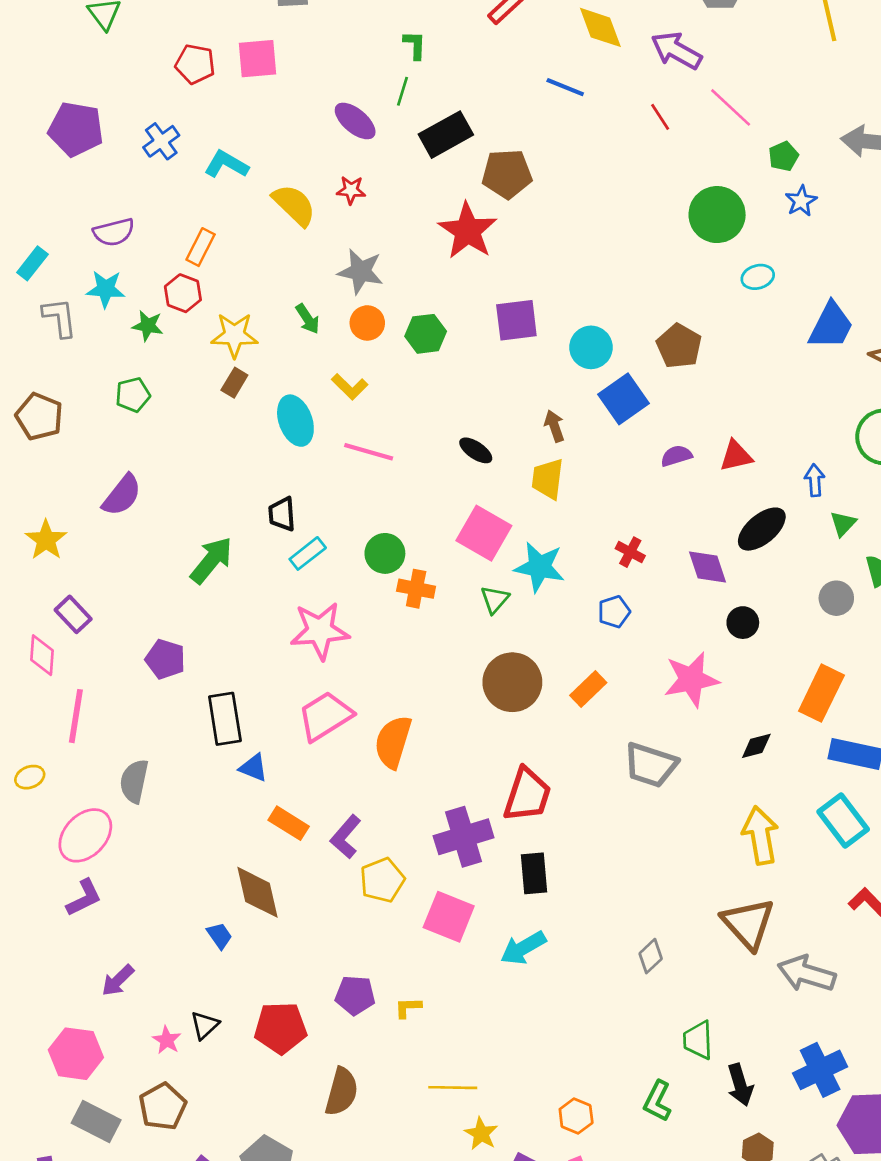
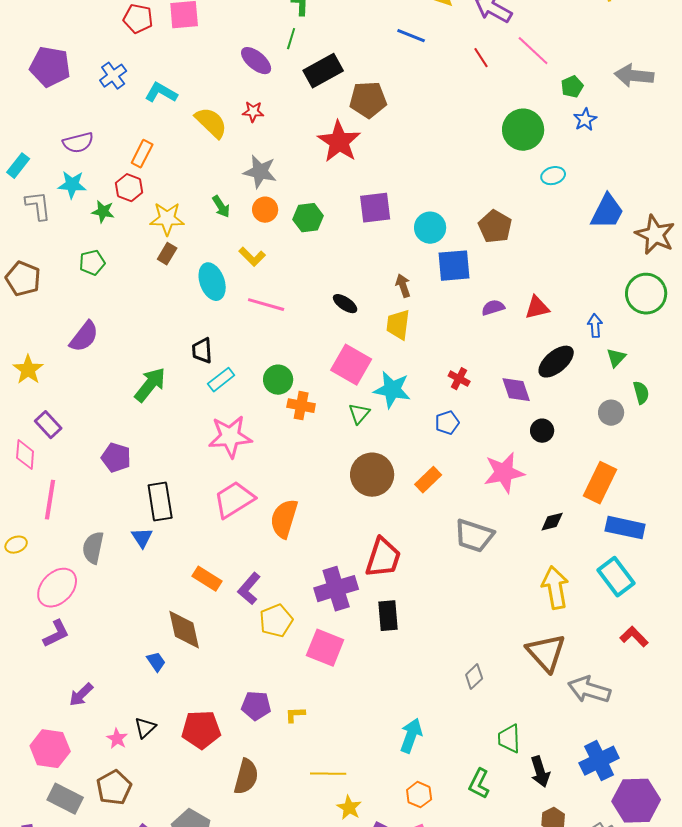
blue square: (624, 399) -> (454, 266), turned 30
blue triangle: (253, 768) -> (142, 538), moved, turned 35
cyan arrow: (523, 948) -> (411, 736), moved, turned 140

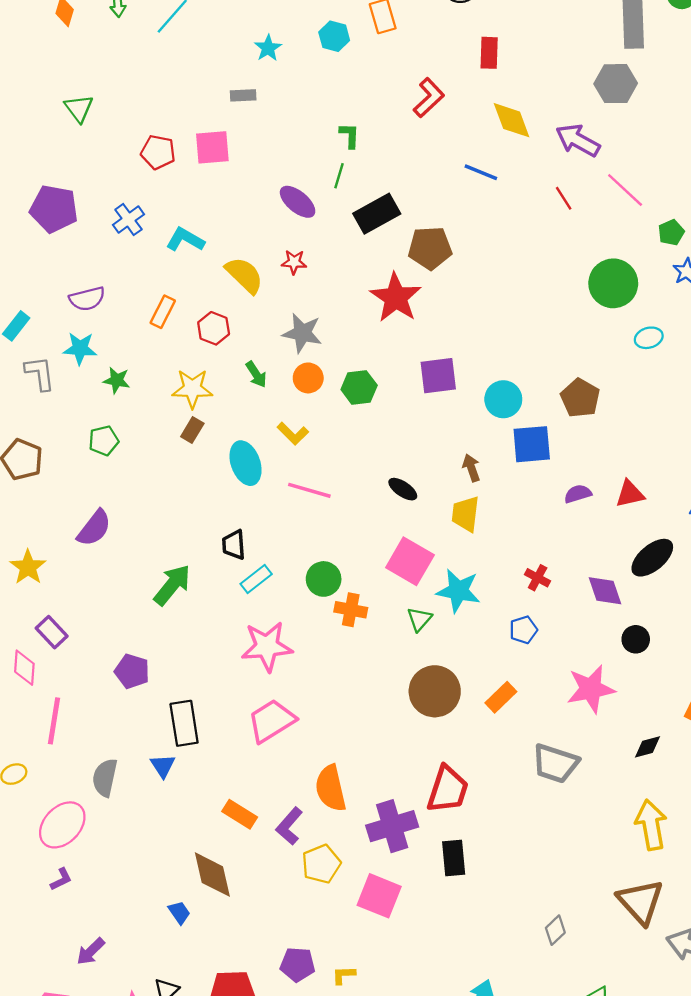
red hexagon: (129, 188) -> (214, 328), moved
orange semicircle: (284, 519) -> (331, 788), moved, turned -30
purple L-shape: (56, 634) -> (61, 879), size x0.7

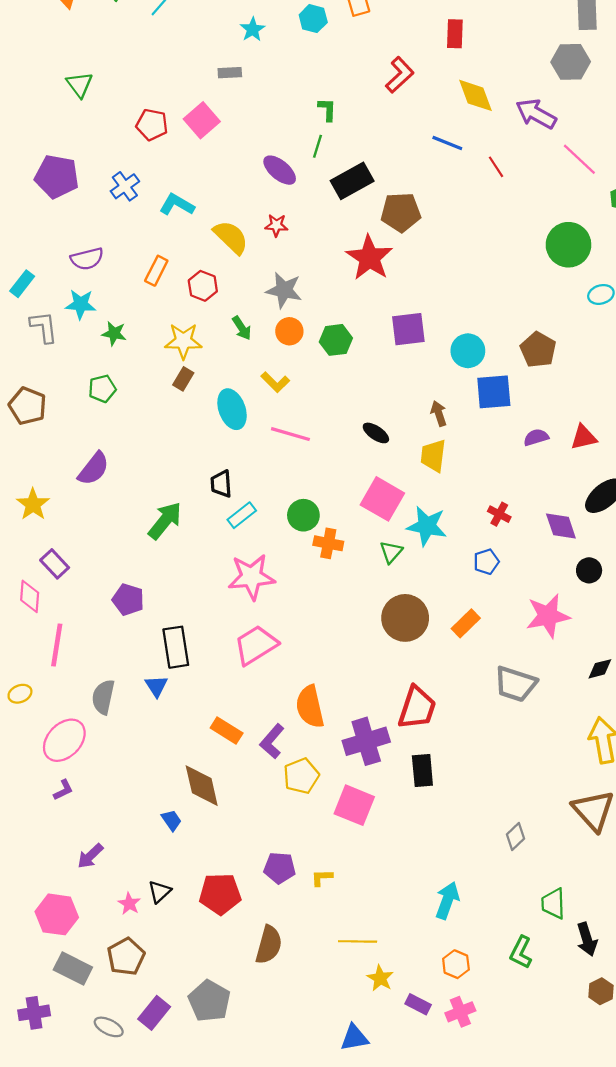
pink square: (212, 147) -> (202, 120), turned -36
red line: (564, 198) -> (496, 167), moved

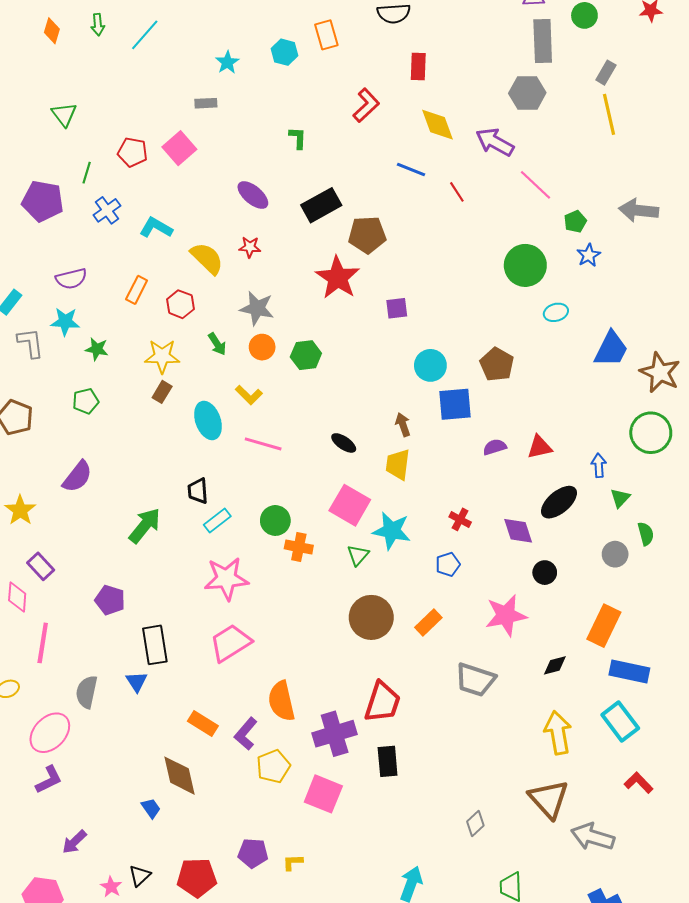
green line: (317, 146) -> (87, 173), moved
purple square: (408, 329) -> (397, 308), moved, size x0.7
purple L-shape: (63, 790) -> (49, 780), size x1.4

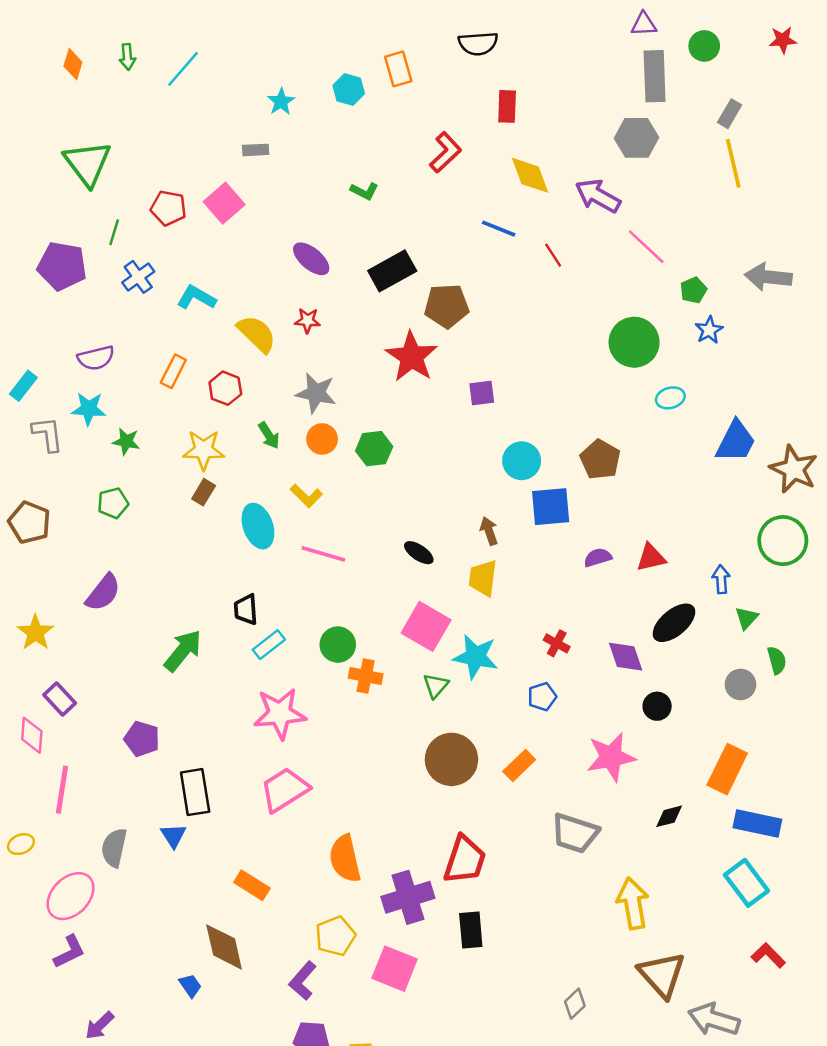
green triangle: (64, 114) -> (87, 163), size x1.6
green L-shape: (298, 138) -> (364, 191), turned 115
yellow arrow: (558, 733) -> (633, 903), moved
purple L-shape: (246, 734) -> (303, 981), moved

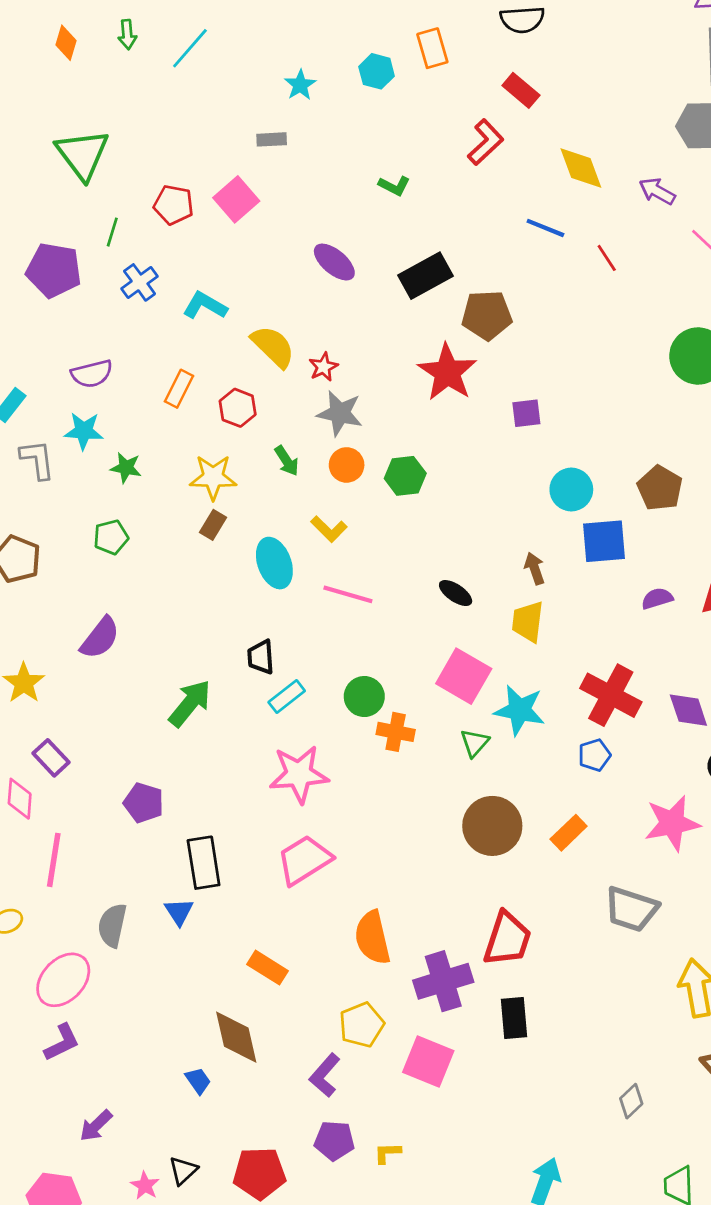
red rectangle: (507, 106) -> (521, 90), moved, turned -52
purple arrow: (598, 196) -> (657, 191), size x0.7
red star: (308, 320) -> (323, 367), moved, turned -30
red cross: (557, 643) -> (611, 695), size x2.0

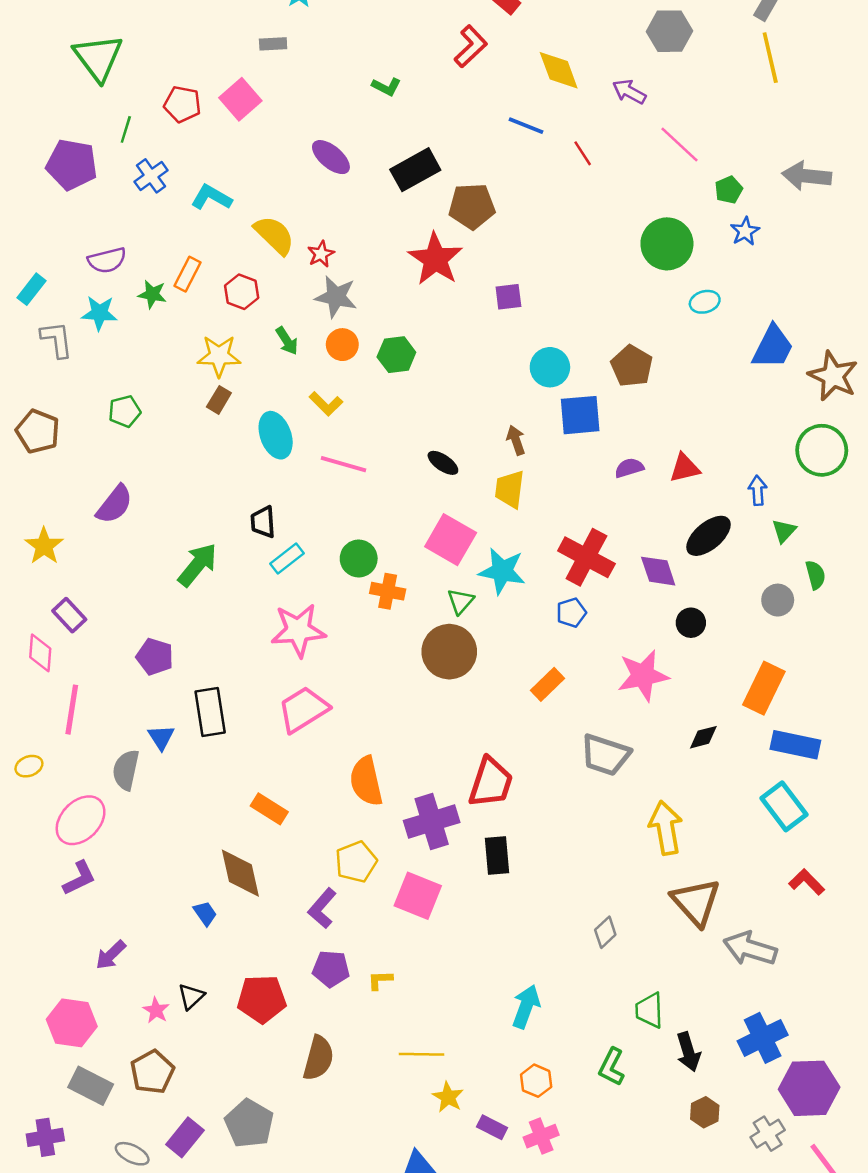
green star: (126, 468) -> (152, 294), moved
brown circle: (492, 826) -> (449, 652), moved
blue triangle: (179, 912) -> (161, 737), moved

